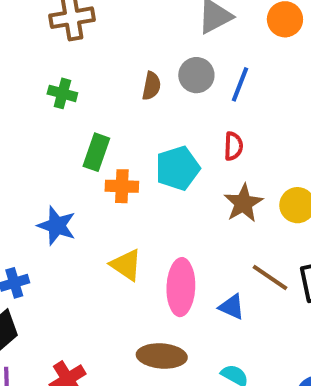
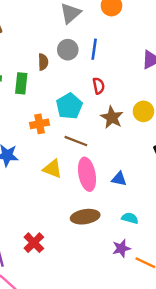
green rectangle: (96, 152) -> (21, 83), moved
brown line: (270, 278) -> (76, 141), moved

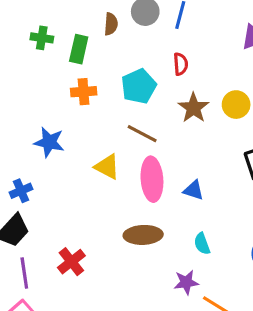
orange cross: (40, 124) -> (84, 92), moved
cyan semicircle: (130, 218) -> (202, 244), turned -133

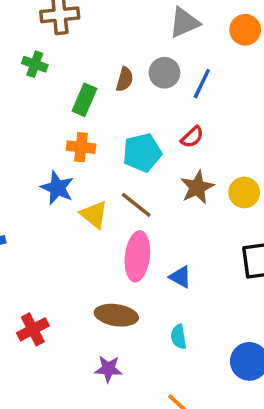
green cross: (42, 38) -> (35, 64), moved
red semicircle: (181, 64) -> (192, 137), turned 40
blue star: (49, 142) -> (57, 188), moved
yellow triangle: (107, 167) -> (94, 215), moved
purple star: (186, 282) -> (108, 369), moved

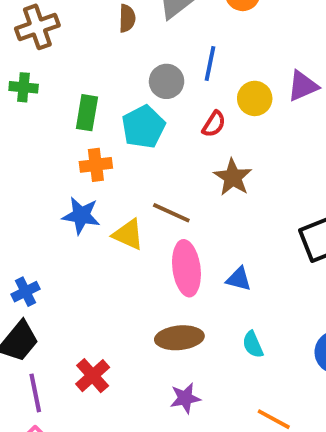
gray circle: (164, 73) -> (167, 81), moved
brown semicircle: (125, 79) -> (127, 18), moved
cyan pentagon: (142, 153) -> (143, 127), moved
yellow circle: (244, 192) -> (255, 98), moved

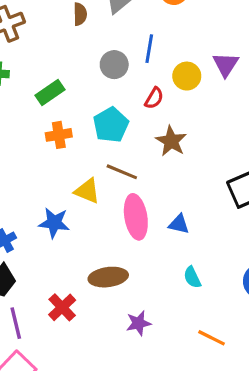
purple triangle: (303, 86) -> (226, 64), turned -32
green rectangle: (87, 113) -> (50, 92), turned 48
cyan pentagon: (143, 127) -> (111, 125), moved
blue star: (81, 215) -> (54, 223), moved
brown ellipse: (179, 338) -> (108, 277), moved

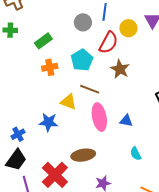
red semicircle: (154, 98) -> (109, 43), size x1.6
red cross: (62, 307) -> (55, 175), size x1.5

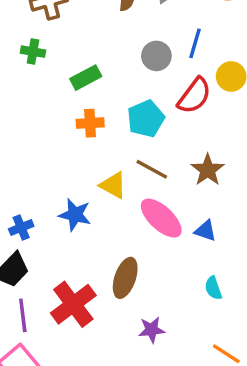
brown star: (120, 69) -> (208, 170), moved
pink ellipse: (99, 117) -> (161, 218), turned -44
brown ellipse: (83, 155) -> (125, 278), turned -70

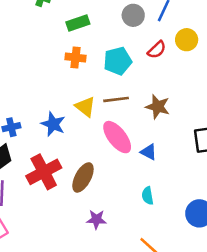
red semicircle: (194, 96) -> (157, 50), size x0.7
brown line: (152, 169) -> (116, 99), turned -45
brown star: (208, 170) -> (158, 107), turned -30
red cross: (73, 304) -> (44, 172), moved

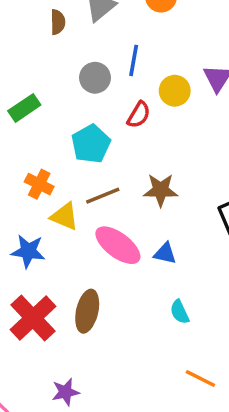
orange cross: (76, 58) -> (39, 184), moved, turned 36
purple star: (96, 219) -> (65, 392), moved

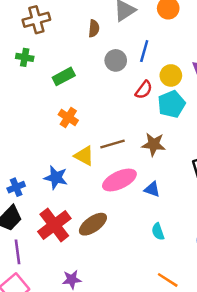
brown semicircle: (58, 22) -> (94, 28), moved
cyan pentagon: (91, 144) -> (171, 104), moved
orange cross: (39, 184) -> (68, 118), moved
pink ellipse: (118, 245) -> (119, 180), turned -68
brown ellipse: (87, 311) -> (93, 224), turned 36

